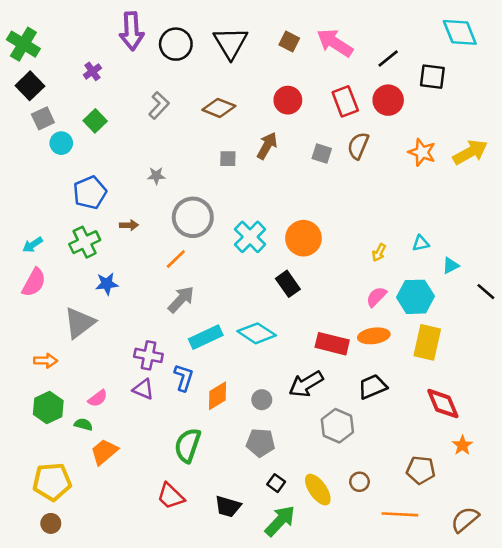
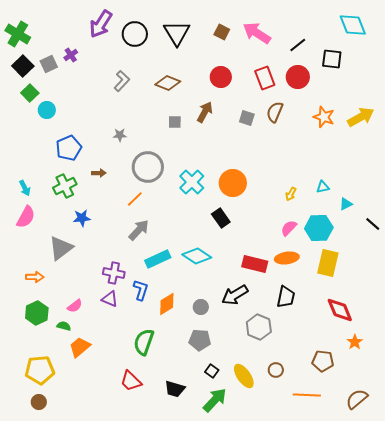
purple arrow: (132, 31) -> (101, 24), turned 36
gray square: (43, 118) -> (49, 64), moved
green square: (95, 121) -> (30, 93), moved
cyan arrow: (33, 245) -> (25, 188), turned -84
black trapezoid: (373, 387) -> (286, 297), turned 125

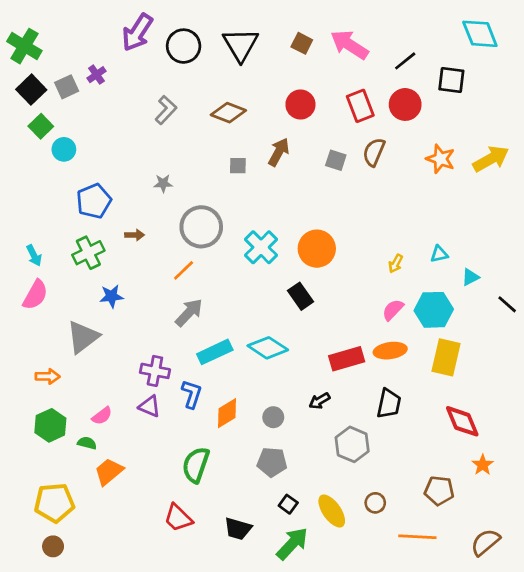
red rectangle: (255, 264) -> (347, 359), turned -30
black arrow: (235, 295) -> (319, 401), size x0.6

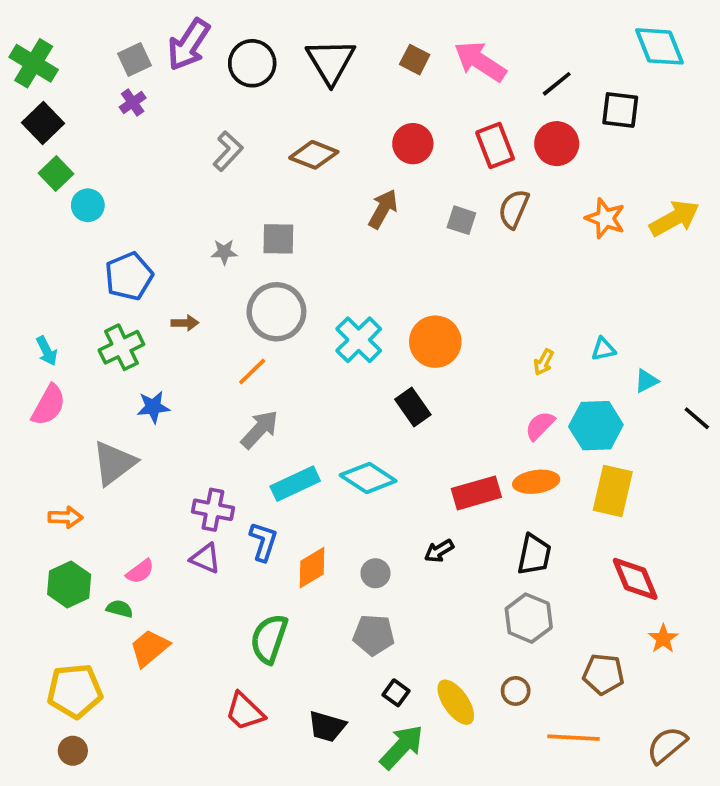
gray square: (67, 87) -> (135, 60), moved
gray square: (238, 166) -> (278, 239), moved, size x1.4
gray hexagon: (352, 444) -> (529, 618), moved

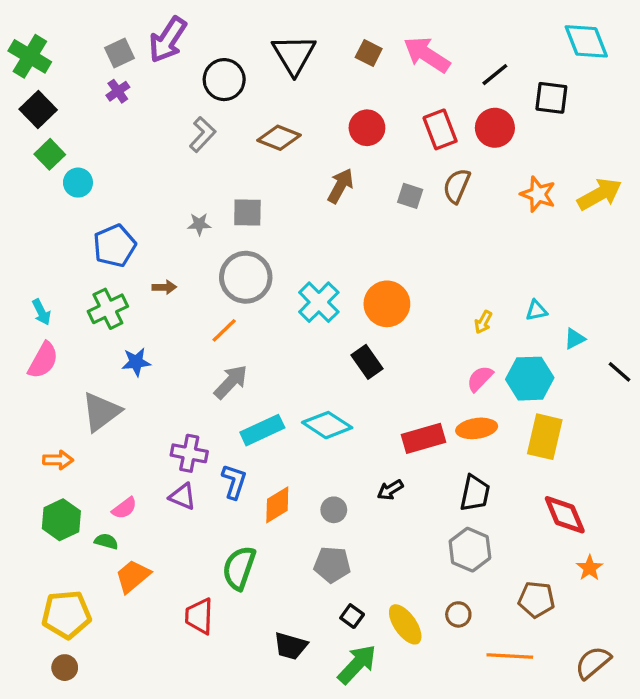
black circle: (252, 63) -> (224, 80), moved
red trapezoid: (245, 712) -> (199, 616), moved, turned 48

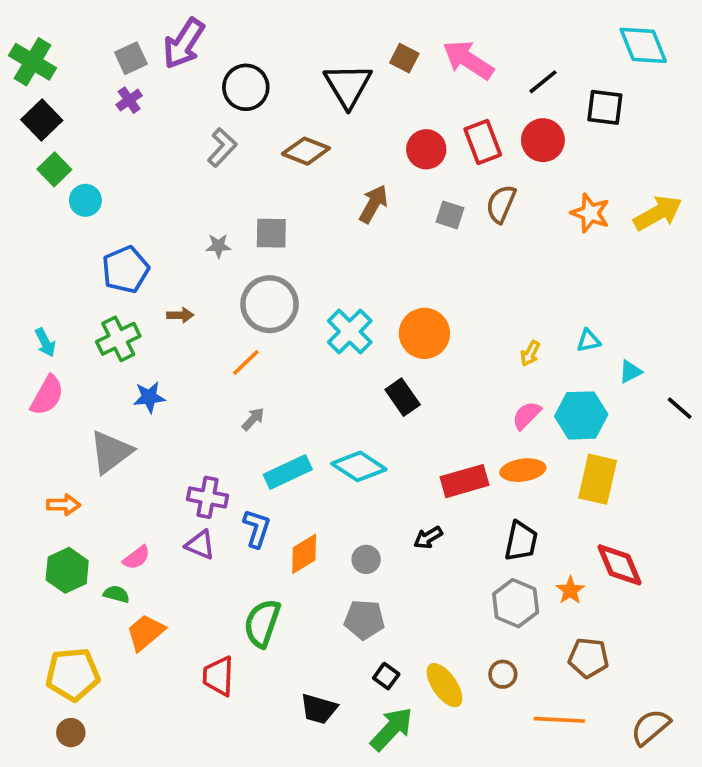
black triangle: (294, 55) -> (348, 85), moved
red circle: (367, 128) -> (426, 149), moved
gray arrow: (231, 382) -> (253, 419), size x0.6
orange star: (590, 568) -> (570, 590), moved

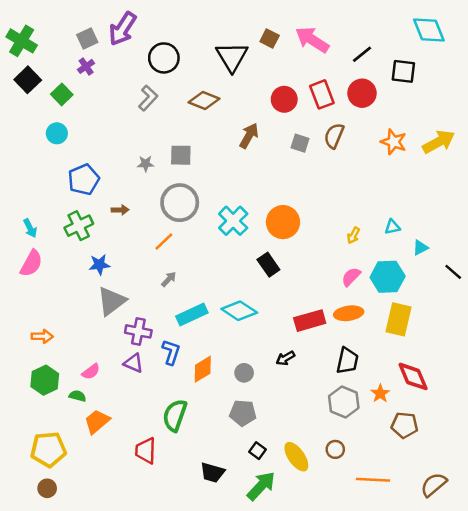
green square: (54, 169) -> (62, 94), moved
gray triangle: (111, 452) -> (112, 301), moved
brown pentagon: (588, 658) -> (405, 425), moved

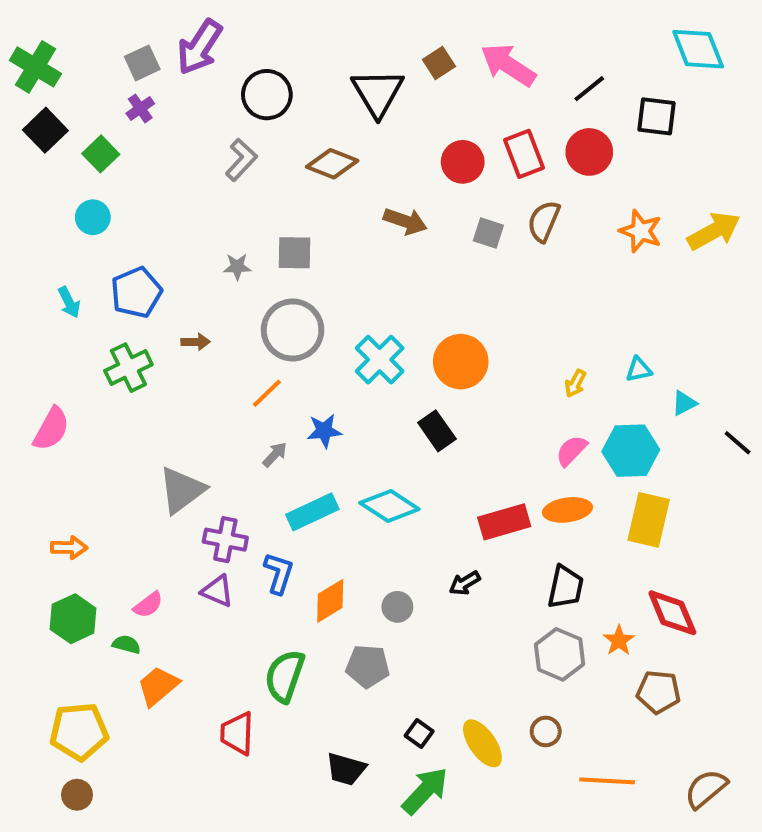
brown square: (270, 38) -> (439, 63), turned 30
brown arrow: (249, 136) -> (405, 221), turned 80
cyan arrow: (30, 228) -> (69, 302), moved
blue star: (99, 265) -> (324, 431), moved
gray pentagon: (243, 413) -> (368, 666), moved

